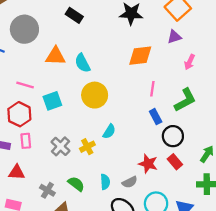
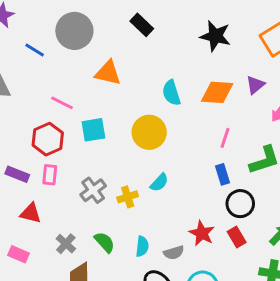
purple triangle: (174, 37) -> (255, 85), moved, turned -32
cyan semicircle: (82, 63) -> (171, 93), moved

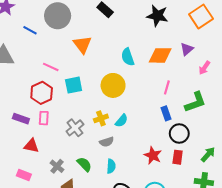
orange triangle: (108, 73) -> (82, 45), turned 42
yellow cross: (128, 197) -> (101, 118), moved
red rectangle: (237, 237) -> (178, 157), turned 40
gray semicircle: (174, 253) -> (107, 142), moved

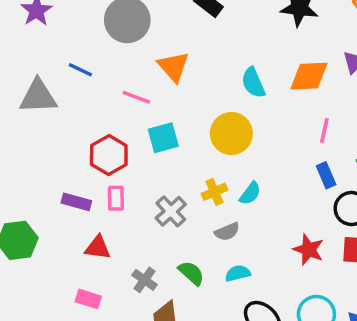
blue line: (30, 30) -> (80, 70), moved
pink line: (51, 67) -> (136, 97), moved
cyan semicircle: (111, 166) -> (238, 273), turned -104

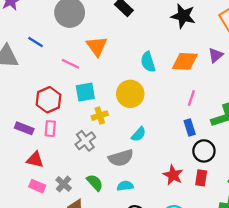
yellow cross: (214, 192) -> (100, 116), moved
gray semicircle: (227, 232) -> (121, 158), size x1.5
pink rectangle: (88, 299) -> (37, 186), moved

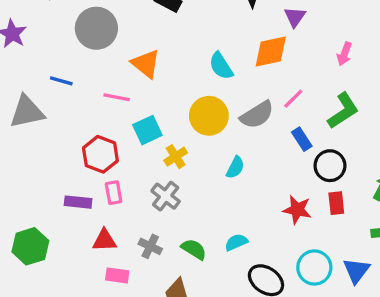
purple triangle: (216, 55) -> (295, 17), moved
pink line: (191, 98) -> (293, 99), turned 42
gray semicircle: (121, 158) -> (257, 115), moved
gray cross: (64, 184) -> (150, 246), moved

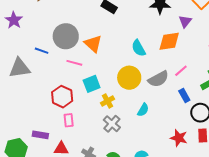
gray circle: (96, 28) -> (66, 36), moved
gray cross: (166, 196) -> (112, 124), moved
purple rectangle: (78, 202) -> (40, 135), moved

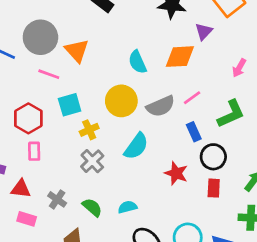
cyan semicircle: (143, 110) -> (136, 146), size x1.5
red star: (179, 138) -> (176, 173), moved

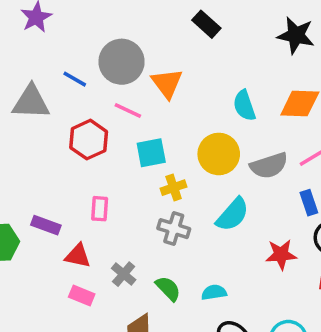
red hexagon: (28, 118) -> (89, 140), moved
gray cross: (92, 161) -> (174, 229), turned -35
red star: (176, 173) -> (281, 254), turned -30

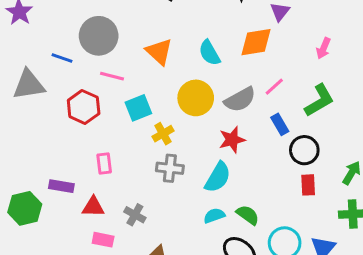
orange triangle: (167, 83) -> (159, 52), moved
cyan semicircle: (233, 215) -> (218, 177), moved
red star: (281, 254) -> (232, 140), moved
green semicircle: (168, 288) -> (248, 215), moved

